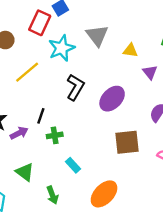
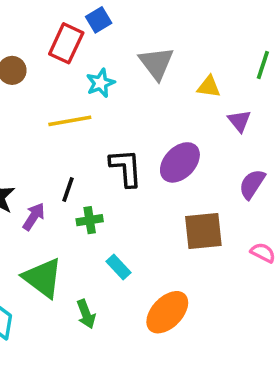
cyan star: (62, 48) -> (100, 83), size x0.7
yellow line: (27, 72) -> (70, 121), moved, turned 30
black L-shape: (75, 87) -> (126, 168), moved, turned -35
purple arrow: (19, 133) -> (34, 217), turned -30
green triangle: (25, 172) -> (43, 278), size x1.4

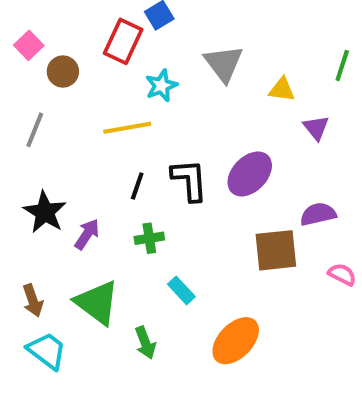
purple semicircle: (252, 184) -> (318, 214), moved, turned 44
black line: (68, 189) -> (137, 186), moved

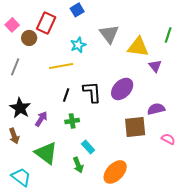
red rectangle: (123, 41) -> (46, 23), moved
yellow triangle: (282, 90) -> (138, 47), size x1.6
brown arrow: (33, 301) -> (14, 136), moved
green arrow: (145, 343) -> (78, 165), moved

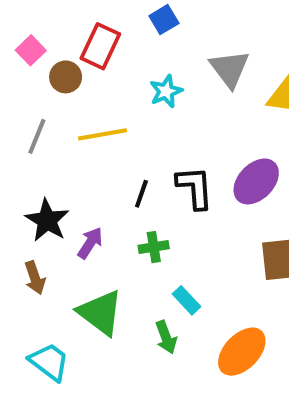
yellow line: (61, 66) -> (102, 134), moved

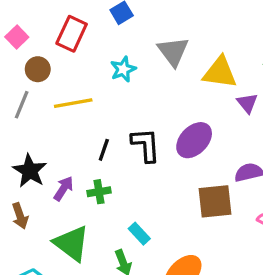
brown circle: (66, 77) -> (38, 69), moved
green cross: (154, 247) -> (99, 192), moved

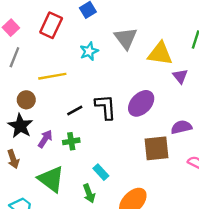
brown circle: (38, 69) -> (26, 100), moved
gray line: (22, 105) -> (14, 57), moved
black line: (104, 150) -> (75, 110), turned 42

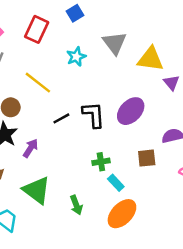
yellow line: (52, 76) -> (38, 83), turned 48
green cross: (71, 141) -> (101, 162), moved
brown square: (157, 148) -> (147, 158), size x0.7
cyan rectangle: (101, 172) -> (116, 183), moved

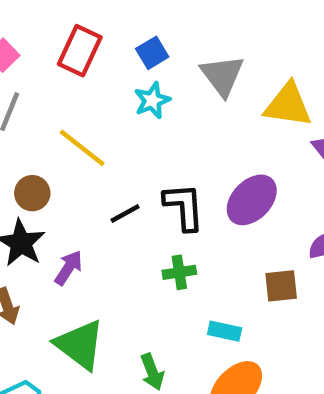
blue square: (75, 13) -> (152, 53), moved
green cross: (101, 162) -> (179, 272), moved
cyan rectangle: (116, 183) -> (225, 331), turned -35

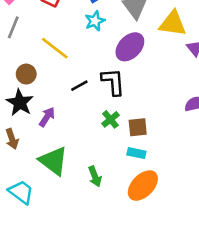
purple ellipse: (252, 200) -> (130, 47), moved
green cross: (179, 272) -> (110, 119), turned -30
brown square: (281, 286) -> (138, 127), moved

